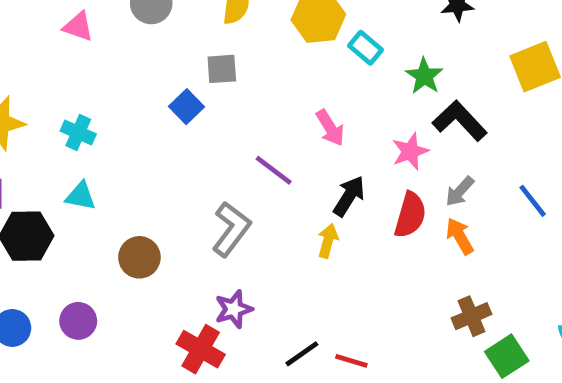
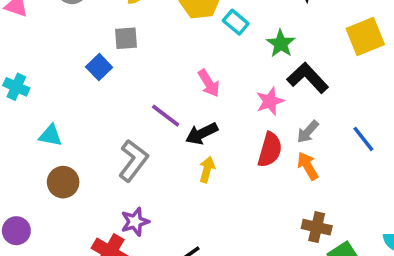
cyan triangle: (81, 196) -> (51, 135), moved
black arrow: (349, 196) -> (202, 134), moved, turned -148
brown cross: (471, 316) -> (317, 227), turned 36

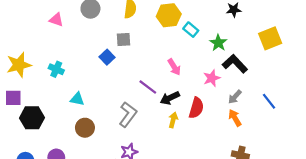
red semicircle: (270, 150) -> (196, 108), moved

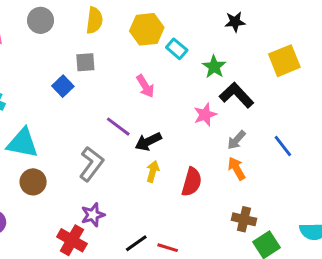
pink arrow: (174, 67) -> (145, 86), moved
cyan triangle: (77, 99) -> (23, 143), size x1.6
red semicircle: (196, 108) -> (192, 182), moved

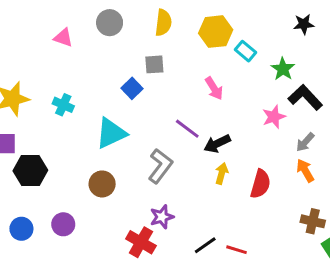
cyan triangle: (23, 143) -> (111, 133), moved, turned -36

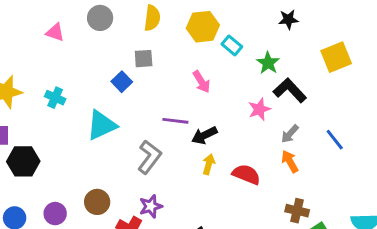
purple line: (187, 129) -> (175, 121), turned -30
brown circle: (102, 184) -> (97, 202), moved
red semicircle: (260, 184) -> (246, 174), turned -84

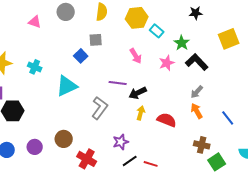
pink star: (259, 109) -> (167, 63), moved
blue line: (335, 140) -> (228, 118), moved
purple star: (151, 206) -> (121, 142), moved

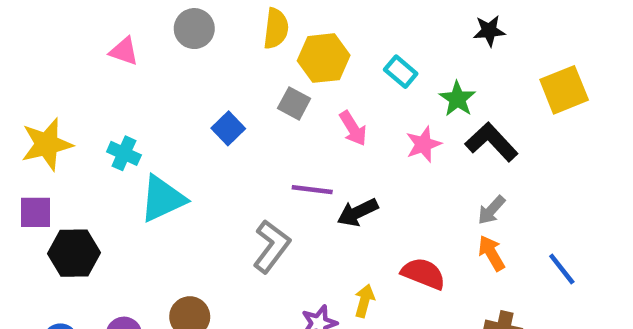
yellow hexagon: (137, 18) -> (324, 58), moved
gray square: (96, 40) -> (294, 103), moved, turned 32
cyan triangle: (67, 86) -> (163, 199), moved
yellow arrow: (141, 113) -> (364, 301), moved

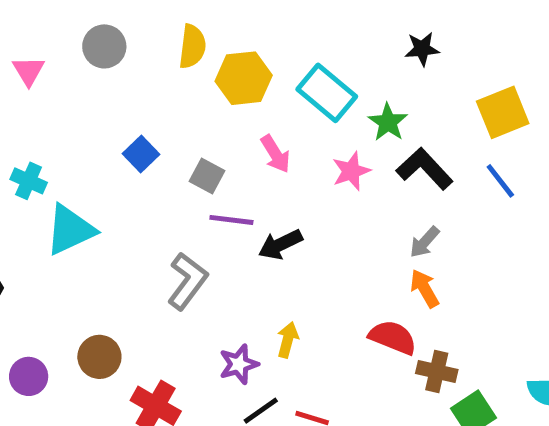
pink triangle: (124, 51) -> (29, 71), turned 40
cyan rectangle: (401, 72) -> (327, 93), size x1.6
gray square: (294, 103) -> (207, 176), moved
blue line: (562, 269) -> (500, 181), moved
red semicircle: (423, 274) -> (393, 337), moved

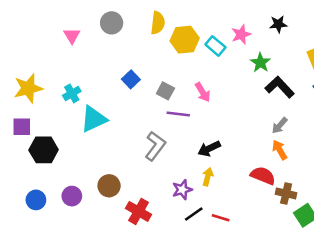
cyan rectangle: (327, 93) -> (215, 46), moved, size x0.7
pink arrow: (275, 154) -> (203, 92), moved
pink star: (351, 171) -> (241, 34), moved
cyan cross: (29, 181) -> (72, 93), turned 36
black arrow: (280, 244) -> (209, 149), moved

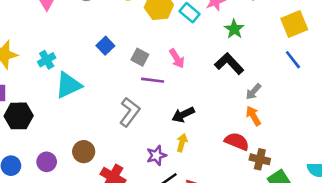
black L-shape: (280, 87) -> (229, 64), moved

